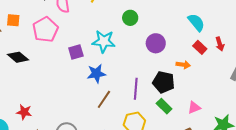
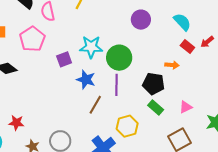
green circle: (130, 18) -> (119, 58), moved, size x1.6
purple circle: (156, 43) -> (141, 20), moved
red arrow: (220, 44) -> (207, 42), turned 72
blue star: (96, 74) -> (86, 80), turned 30
purple line: (136, 89) -> (117, 85), moved

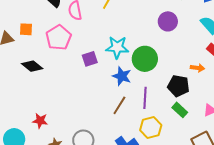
blue star: (86, 80) -> (122, 76), moved
purple line: (117, 85) -> (145, 98), moved

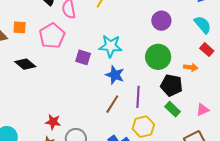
purple square: (90, 59) -> (83, 57), turned 35
green circle: (145, 59) -> (158, 57), moved
red star: (40, 121) -> (53, 122), moved

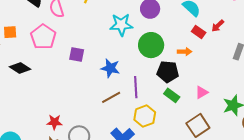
cyan star: (111, 46) -> (121, 25), moved
brown line: (112, 104) -> (111, 97), turned 36

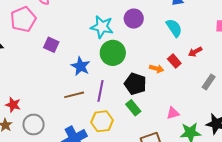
red rectangle: (199, 32) -> (174, 61), moved
green circle: (151, 45) -> (113, 53), moved
pink triangle: (202, 92) -> (173, 113), moved

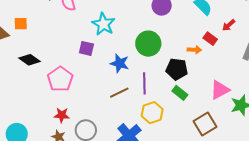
pink pentagon: (23, 19) -> (60, 79), moved
cyan star: (102, 27) -> (103, 24), moved, turned 30
pink triangle: (173, 113) -> (220, 90), size x1.5

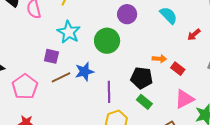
red rectangle: (210, 39) -> (178, 69), moved
green circle: (148, 44) -> (107, 41), moved
blue star: (120, 63) -> (84, 72), turned -30
brown line: (119, 93) -> (61, 77), moved

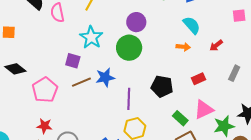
purple circle: (127, 14) -> (136, 22), moved
orange arrow: (159, 59) -> (183, 47), moved
red rectangle: (178, 69) -> (198, 79), turned -64
green rectangle: (144, 102) -> (180, 118), moved

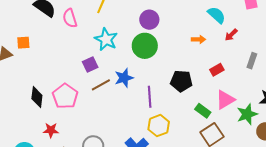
cyan semicircle: (192, 25) -> (217, 15), moved
purple square: (73, 61) -> (90, 64), turned -35
black diamond: (15, 69) -> (37, 97), moved, turned 65
red star: (44, 126) -> (51, 130), moved

